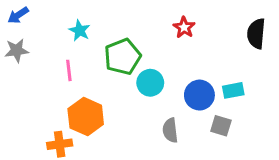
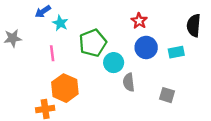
blue arrow: (18, 15) -> (43, 12), moved
cyan rectangle: (233, 90) -> (176, 52), moved
blue circle: (199, 95) -> (146, 47), moved
gray semicircle: (170, 130) -> (129, 82), moved

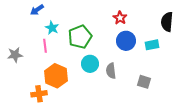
cyan star: (60, 23) -> (52, 28), moved
gray star: (13, 38) -> (15, 55), moved
cyan circle: (114, 63) -> (90, 64), moved

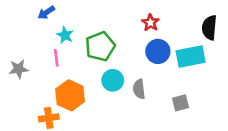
cyan rectangle: (152, 45) -> (191, 56), size x1.6
gray square: (144, 82) -> (180, 103), turned -32

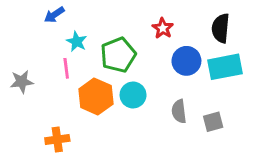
red star: (150, 23) -> (163, 28), moved
black semicircle: (209, 28) -> (221, 28), moved
gray semicircle: (139, 89) -> (179, 111), moved
orange hexagon: (70, 95) -> (96, 96), moved

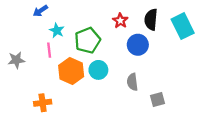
black semicircle: (221, 28) -> (151, 20), moved
cyan rectangle: (225, 67) -> (183, 26), moved, turned 75
gray square: (213, 122) -> (158, 99), moved

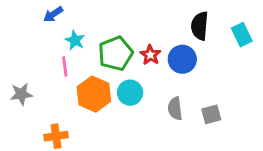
red star: (120, 21) -> (150, 55), moved
cyan rectangle: (183, 26) -> (242, 35), size x0.7
gray star: (16, 60) -> (21, 94), moved
gray square: (158, 99) -> (211, 114), moved

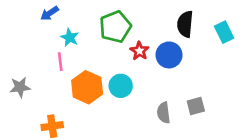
green pentagon: (116, 53) -> (115, 27), moved
gray semicircle: (175, 109) -> (164, 113), moved

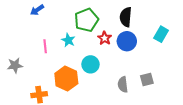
black semicircle: (185, 24) -> (126, 17), moved
cyan rectangle: (224, 32) -> (161, 34), moved, turned 56
cyan star: (70, 37) -> (68, 40), moved
orange hexagon: (87, 87) -> (66, 78), moved

